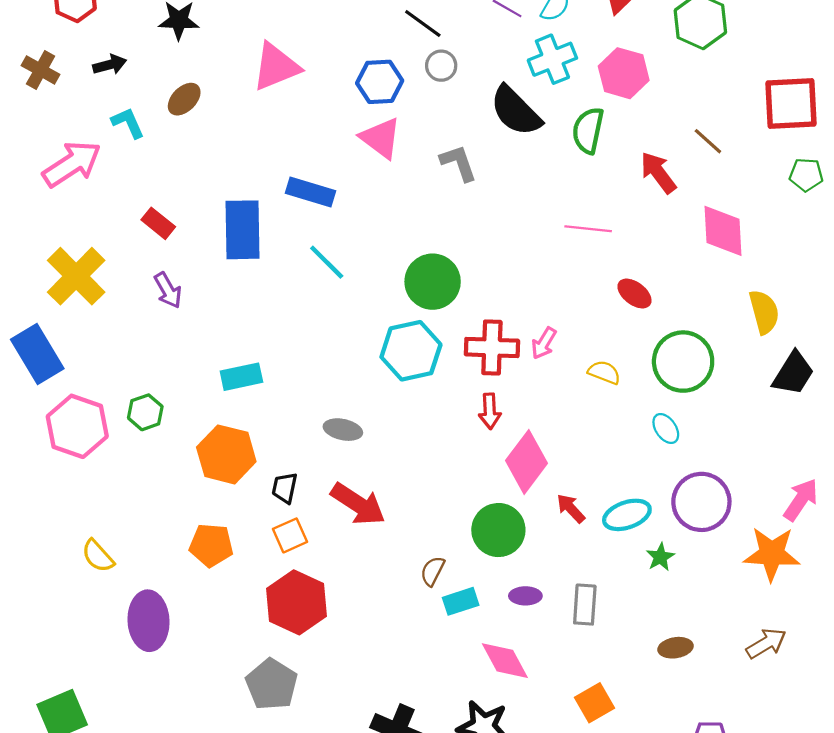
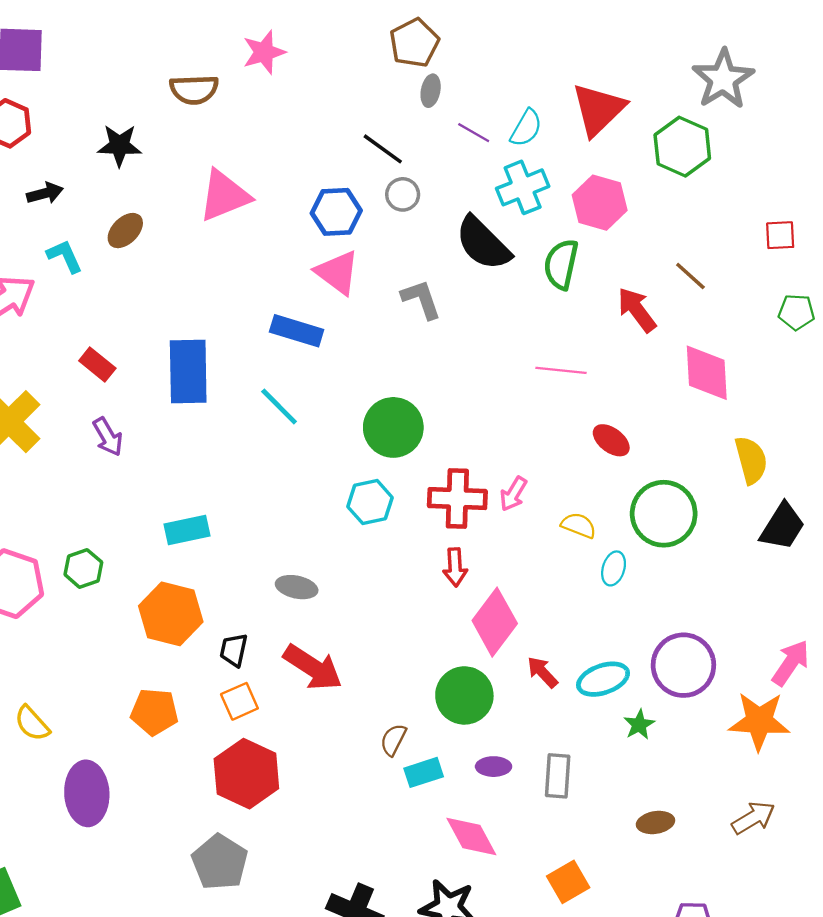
red square: (791, 103) -> (780, 235), size x0.5
blue rectangle: (311, 192) -> (297, 331), moved
cyan hexagon: (411, 351) -> (370, 502), size x0.7
cyan ellipse: (666, 428) -> (614, 568), moved, turned 52

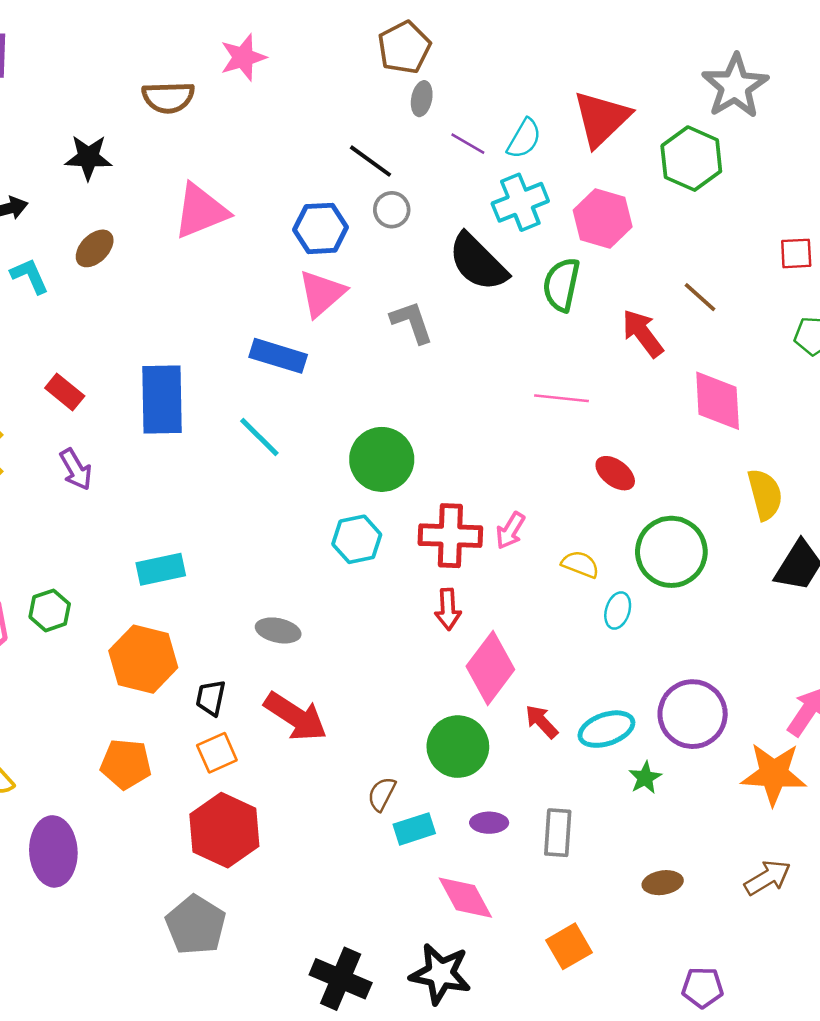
pink triangle: (337, 272) -> (322, 293), turned 42

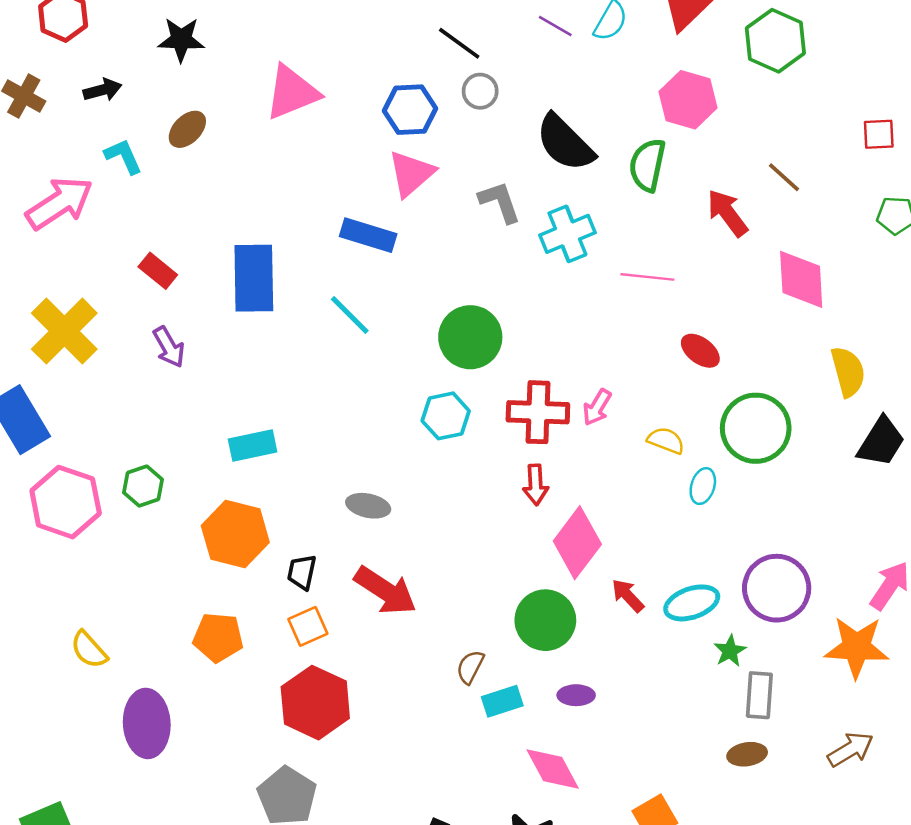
cyan cross: (520, 202) -> (567, 234), moved
gray rectangle: (558, 833) -> (759, 695), moved

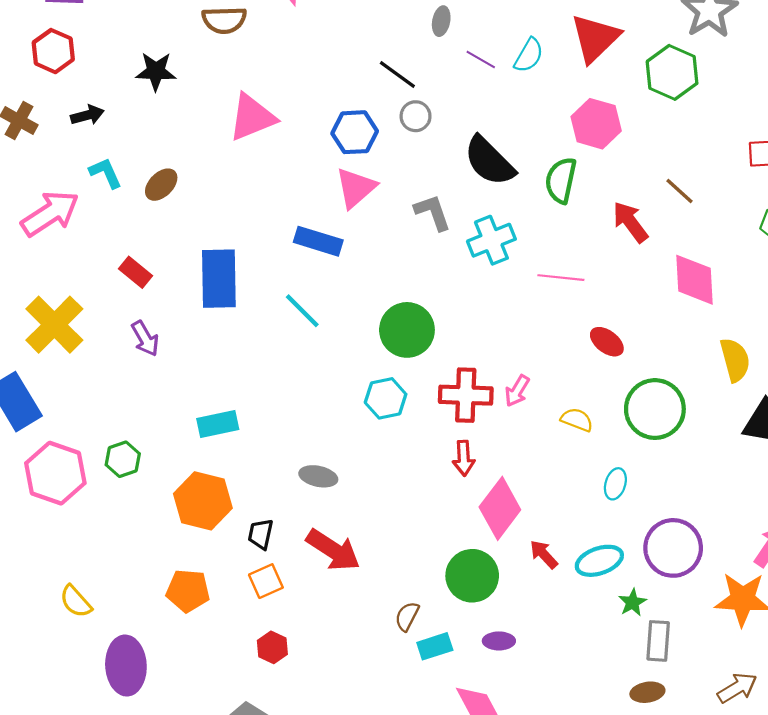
brown ellipse: (187, 129) -> (161, 185), moved
cyan ellipse: (703, 486) -> (615, 484), moved
red hexagon: (315, 703) -> (272, 647), size x0.5

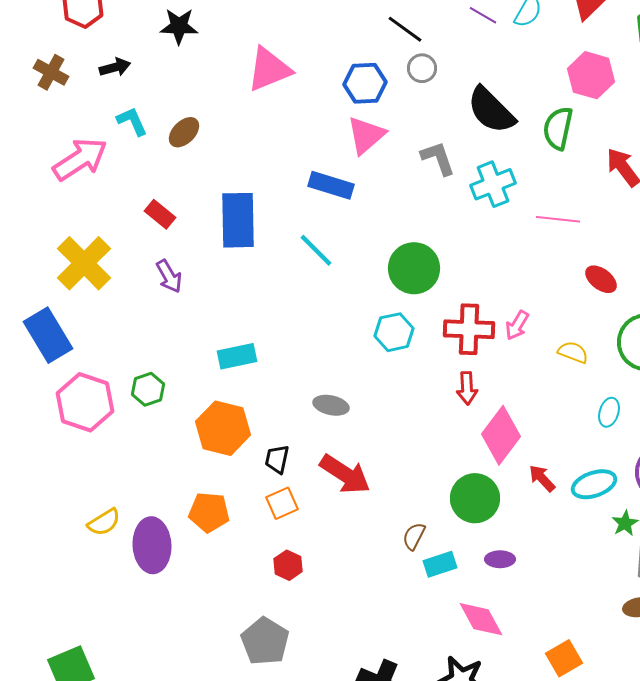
yellow semicircle: (76, 601) -> (104, 522), turned -80
purple ellipse: (126, 666) -> (152, 545), moved

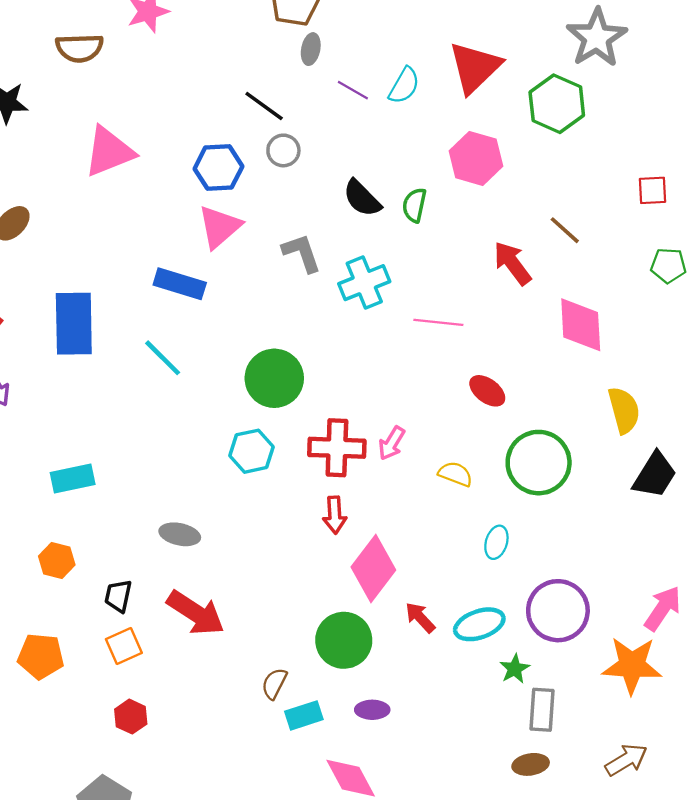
black semicircle: (491, 110) -> (362, 198), size x0.7
green semicircle: (558, 128) -> (414, 205), moved, size x0.7
orange hexagon: (223, 428) -> (57, 561), size x0.6

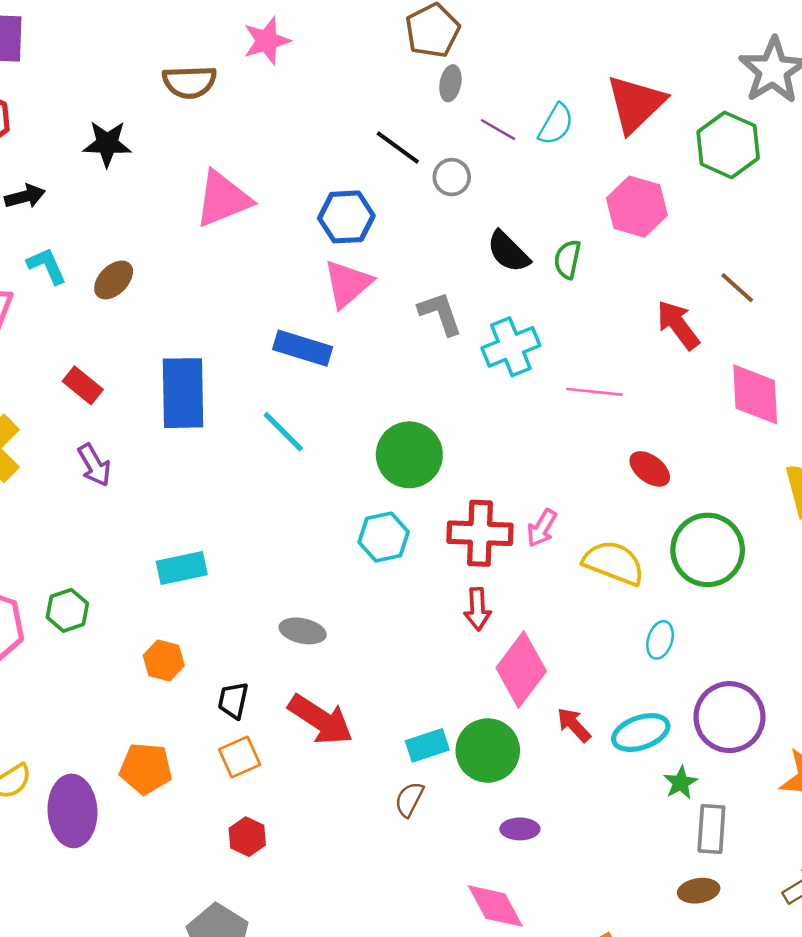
gray circle: (283, 150) -> (452, 177), moved
yellow semicircle: (455, 474) -> (614, 563), size x1.6
cyan rectangle: (304, 715) -> (427, 745), moved

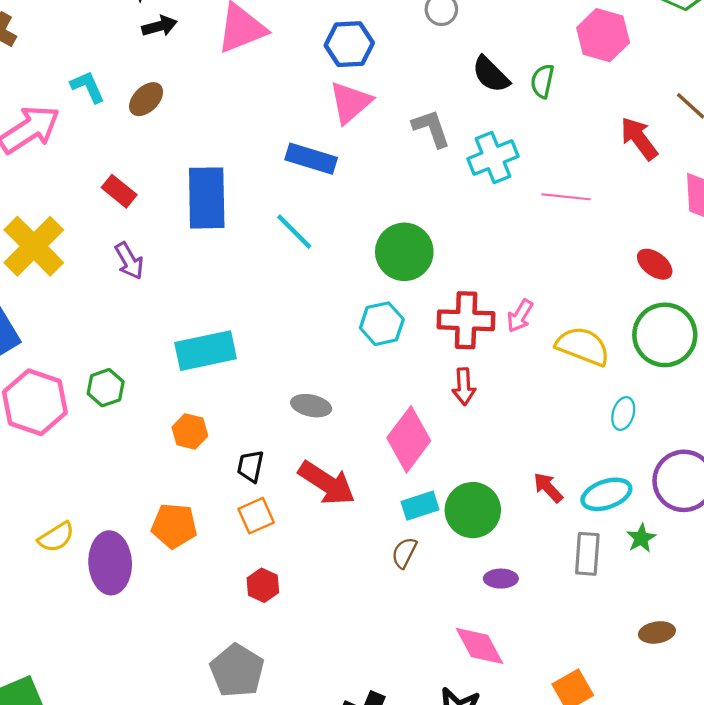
black arrow: (25, 196) -> (160, 26), moved
red ellipse: (650, 469) -> (655, 264), moved
cyan rectangle: (182, 568) -> (206, 351), size x1.4
pink diamond: (521, 670) -> (409, 439), moved
gray rectangle: (711, 829) -> (587, 554), moved

